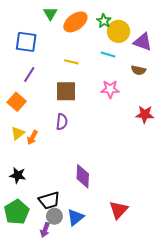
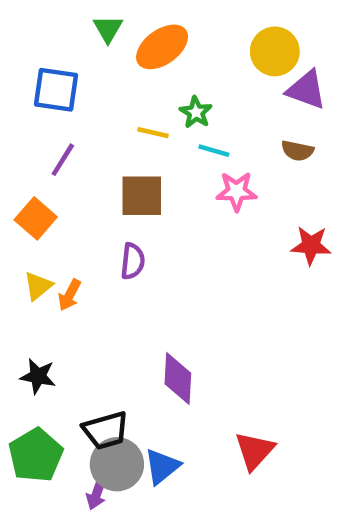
green star: (104, 21) -> (196, 112), moved
yellow circle: (119, 31) -> (275, 51), moved
cyan line: (108, 54) -> (214, 151), moved
gray circle: (54, 216) -> (117, 464), size x1.5

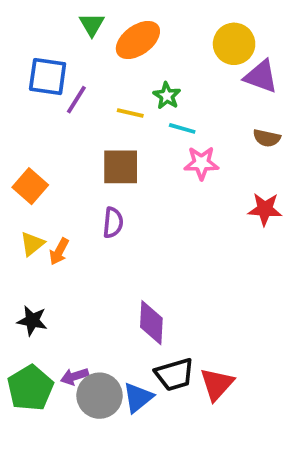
brown semicircle: (297, 151) -> (267, 138), moved
purple line: (63, 160) -> (76, 100), moved
black trapezoid: (106, 430) -> (174, 374), moved
purple arrow: (97, 494) -> (75, 376), moved, turned 52

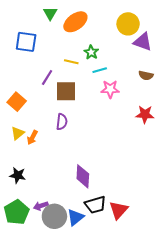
purple line: (76, 100) -> (47, 78), moved
cyan line: (182, 128) -> (100, 70), turned -32

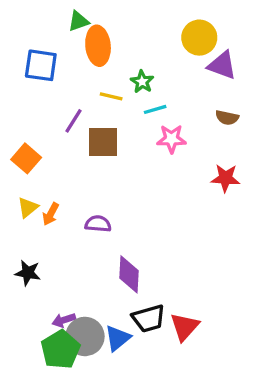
green triangle: (50, 13) -> (78, 21), turned 40
orange ellipse: (75, 22) -> (98, 46), moved, turned -60
purple semicircle: (62, 122) -> (98, 224), moved, turned -91
green pentagon: (17, 212) -> (60, 350), moved

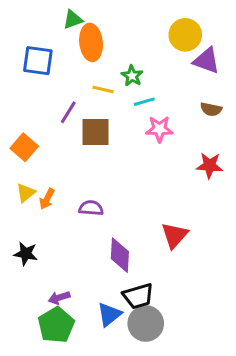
red triangle: (185, 327) -> (175, 235), moved
gray circle: (85, 336) -> (146, 323), moved

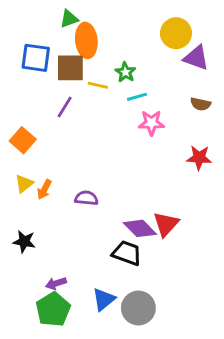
brown square: (96, 132) -> (70, 68), moved
purple diamond: (120, 255) -> (140, 228), moved, turned -48
black trapezoid: (138, 296) -> (127, 253), moved, turned -144

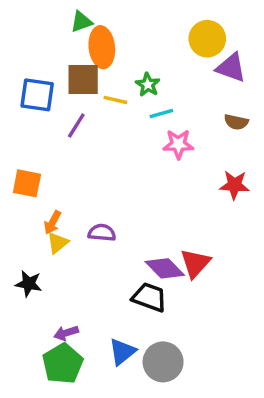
blue square: (36, 58) -> (37, 95), moved
orange square: (23, 140) -> (27, 183), moved, turned -30
yellow triangle: (24, 184) -> (58, 243), moved

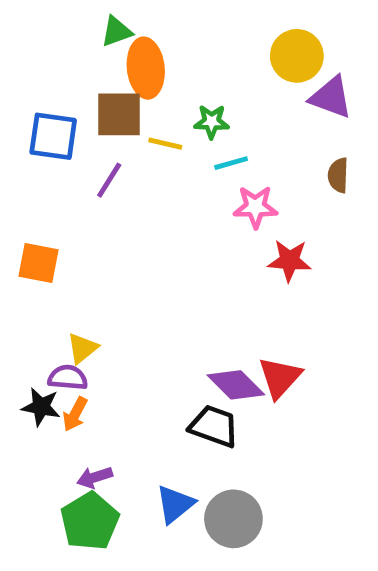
green star: (148, 85) -> (212, 122), turned -30
brown semicircle: (236, 122) -> (338, 175), turned 80
red star: (234, 185) -> (290, 261), moved
orange arrow: (52, 222) -> (75, 414), moved
purple semicircle: (102, 233) -> (68, 378), moved

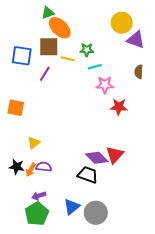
orange ellipse: (146, 68) -> (60, 28), turned -40
purple semicircle: (68, 378) -> (44, 167), moved

